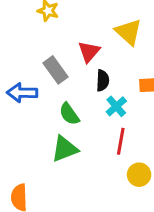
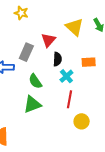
gray rectangle: (56, 70) -> (26, 52), turned 60

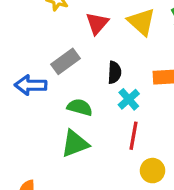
red triangle: (48, 40) -> (97, 23), moved
gray rectangle: (26, 52) -> (65, 61), turned 30
green semicircle: (35, 81) -> (80, 107), turned 140

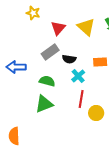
gray rectangle: (65, 61) -> (50, 52), moved
black semicircle: (115, 72) -> (69, 59), turned 96
yellow circle: (153, 171) -> (96, 113), moved

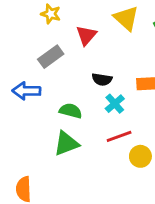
yellow triangle: (86, 27) -> (126, 18), moved
gray rectangle: (50, 52) -> (51, 57), moved
red line: (81, 99) -> (119, 136), turned 60

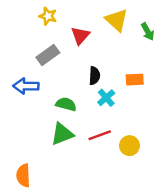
black semicircle: (102, 79) -> (95, 76), turned -96
red line: (119, 136) -> (100, 135), moved

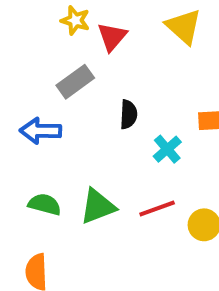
red triangle: (80, 36) -> (112, 37), moved
black semicircle: (95, 76) -> (128, 114), moved
green semicircle: (66, 104) -> (45, 204), moved

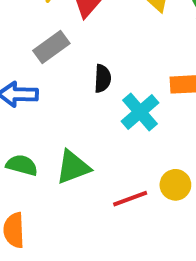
cyan cross: (167, 149) -> (140, 112), size x1.4
red line: (157, 208) -> (130, 199), moved

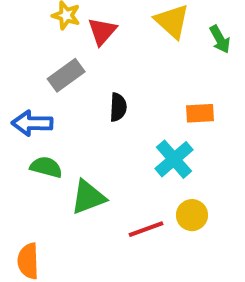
cyan cross: (140, 112) -> (174, 159), moved
green semicircle: (22, 165) -> (46, 167), moved

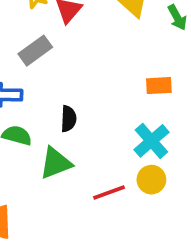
black semicircle: (118, 107) -> (68, 119), moved
cyan cross: (174, 159) -> (151, 141), moved

